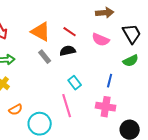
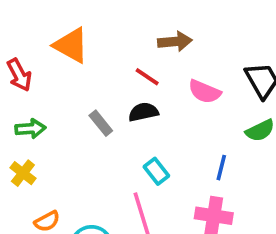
brown arrow: (105, 13) -> (175, 42), moved
orange triangle: (41, 32) -> (71, 45), moved

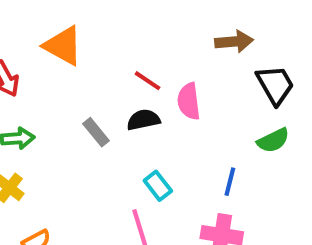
brown arrow: (175, 42) -> (234, 42), moved
pink semicircle: (205, 92) -> (189, 101), moved, turned 60

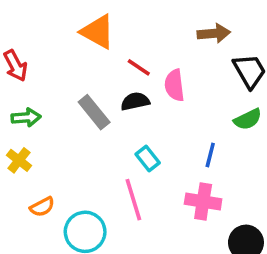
orange triangle: (63, 46) -> (98, 32), moved
gray rectangle: (96, 132) -> (94, 112), size x1.4

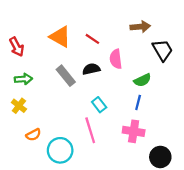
orange triangle: (98, 32) -> (60, 37), moved
red line: (139, 67) -> (92, 39), moved
green semicircle: (248, 119) -> (142, 80), moved

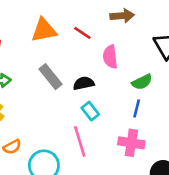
brown arrow: (140, 27) -> (122, 16), moved
orange triangle: (60, 37) -> (44, 30), turned -40
black semicircle: (91, 69) -> (84, 83), moved

